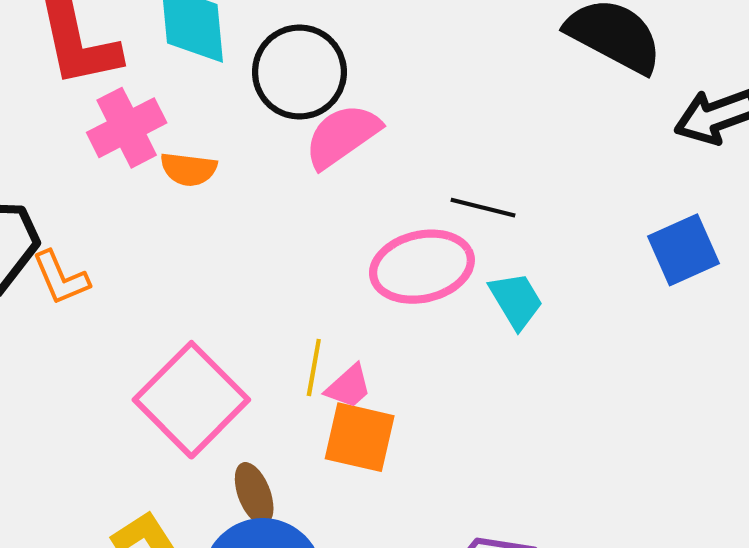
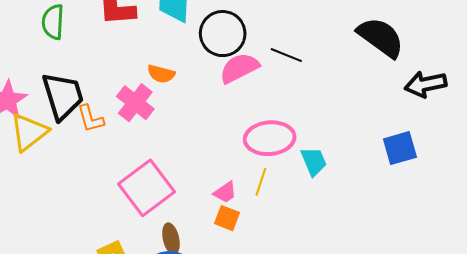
pink cross: (127, 128) -> (135, 103), moved, turned -33
black line: (483, 208) -> (286, 55), moved
yellow line: (314, 368) -> (261, 182), moved
orange square: (360, 437) -> (227, 218), size x0.7

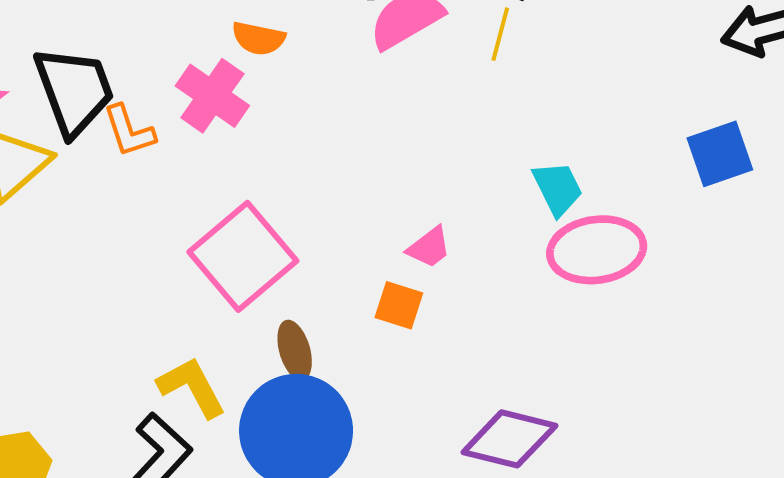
pink ellipse: (270, 138) -> (597, 250), moved
yellow line: (261, 182) -> (500, 34), moved
pink trapezoid: (225, 192) -> (429, 247), moved

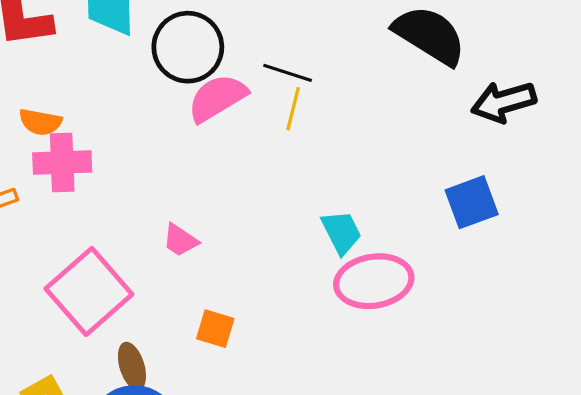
orange semicircle: (258, 38) -> (40, 122), moved
pink cross: (212, 96) -> (62, 162), turned -36
pink trapezoid: (429, 247) -> (180, 240), moved, turned 72

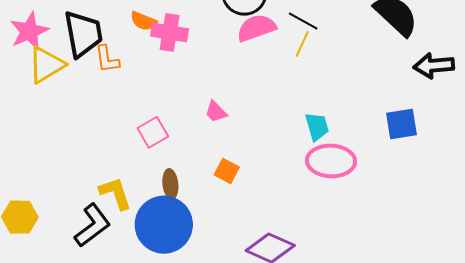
pink cross: (62, 162) -> (170, 32), moved
pink square: (89, 291) -> (153, 132), size x0.6

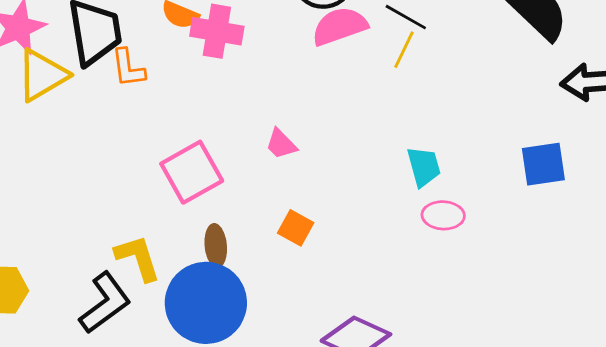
pink square: (153, 132) -> (192, 172), size x1.4
pink ellipse: (331, 161) -> (443, 215), size x0.6

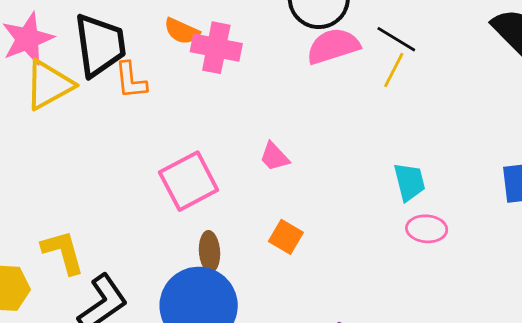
yellow L-shape: (138, 258) -> (63, 252), moved

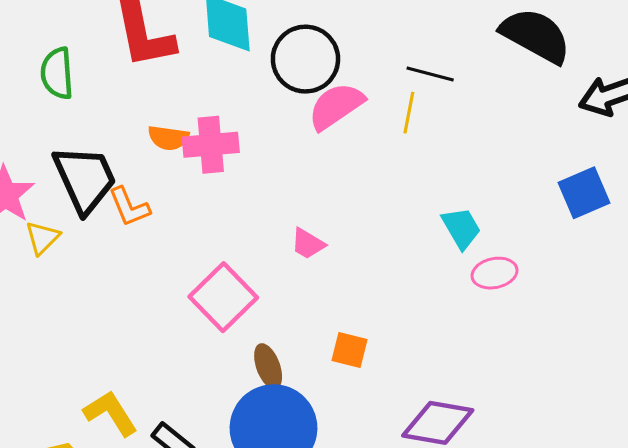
black line: (396, 39) -> (430, 74), moved
yellow triangle: (49, 85) -> (42, 238), size x0.6
orange square: (286, 237) -> (350, 350), moved

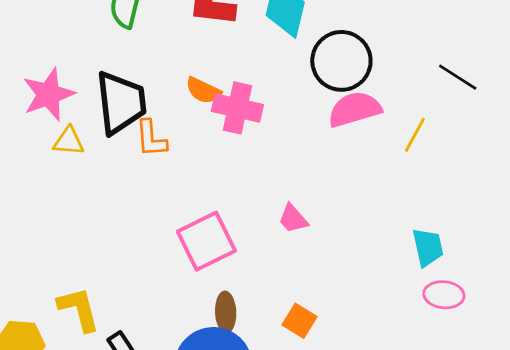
black line: (430, 74) -> (458, 77), moved
yellow triangle: (42, 238) -> (69, 141), turned 32

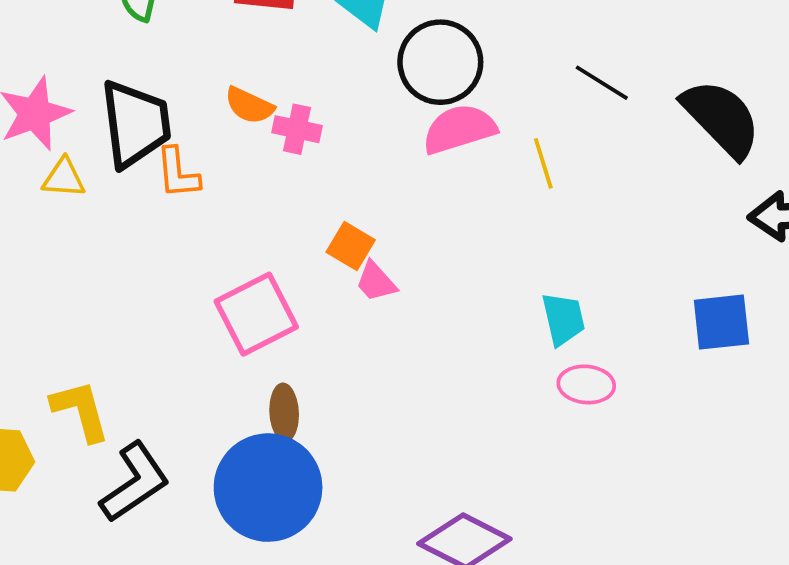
pink cross: (237, 108) -> (297, 129), size x0.7
yellow line: (415, 135) -> (543, 163), turned -45
orange square: (299, 321) -> (351, 246), moved

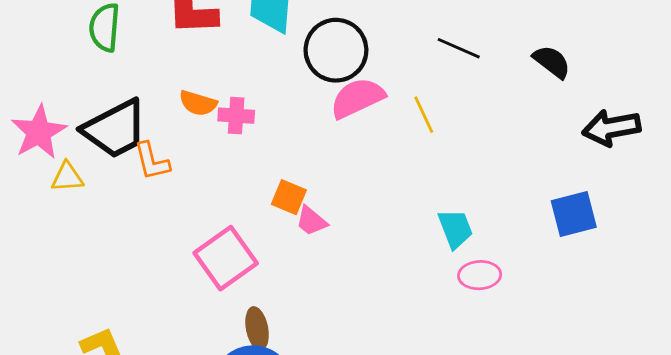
black semicircle: (721, 118) -> (552, 62), size x0.6
black trapezoid: (135, 124) -> (115, 129), turned 78

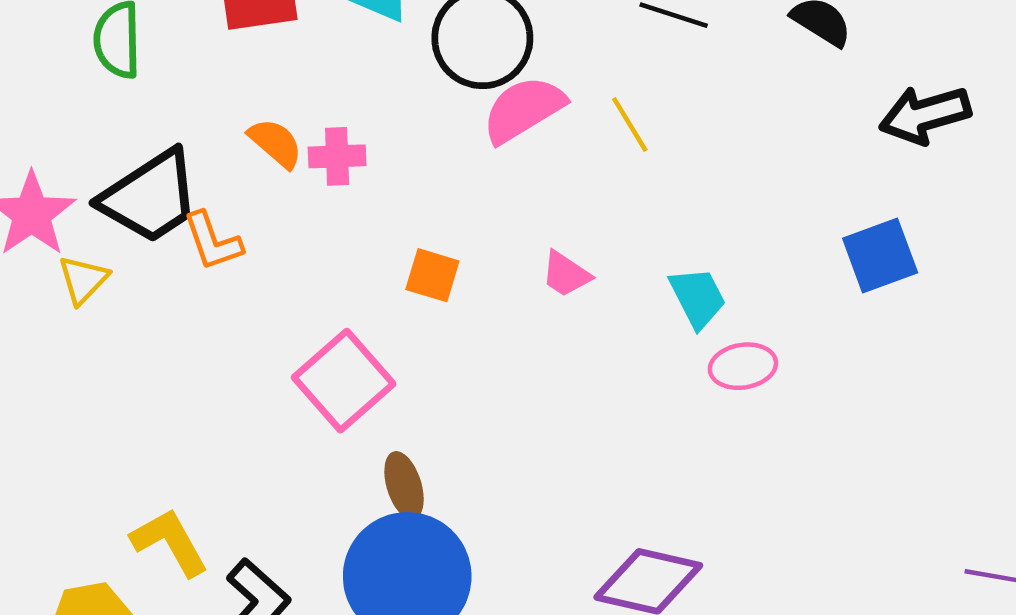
orange semicircle: (198, 103) -> (276, 143), turned -150
yellow triangle: (67, 177) -> (83, 280), turned -36
pink trapezoid: (311, 221) -> (566, 274), moved

